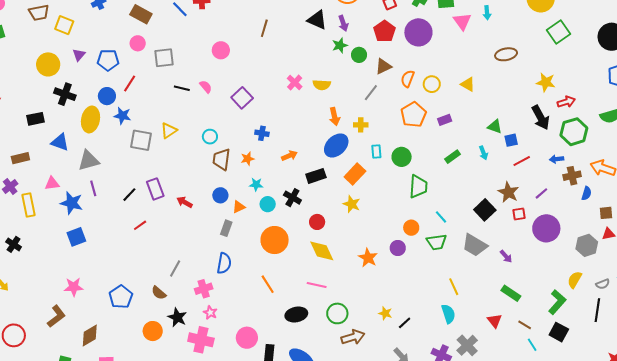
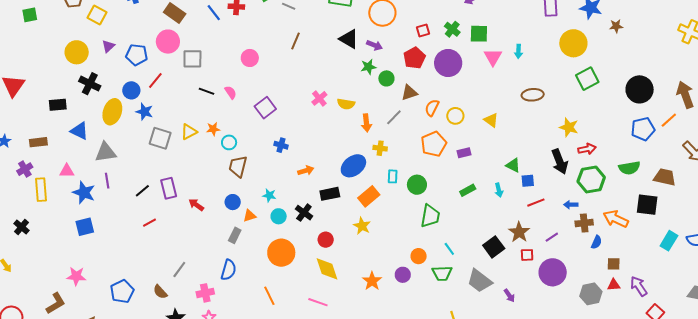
purple arrow: (343, 23) -> (374, 45), turned -56
pink circle: (138, 43) -> (168, 42), size x1.5
orange arrow: (335, 117) -> (366, 123), moved
orange star: (248, 159) -> (213, 129), moved

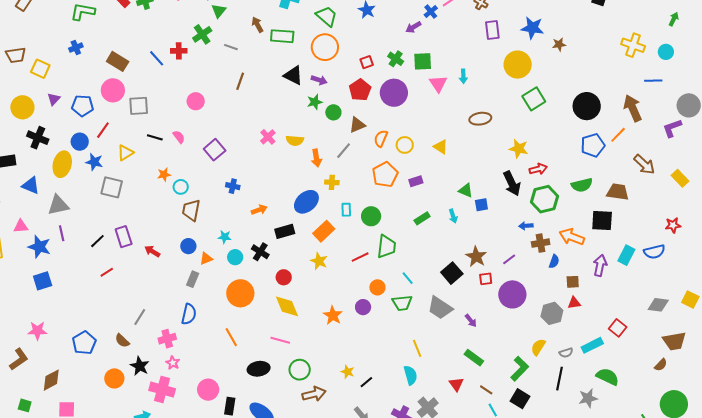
yellow triangle: (189, 132) -> (125, 153), moved
red line: (536, 203) -> (360, 257), moved
purple arrow: (639, 286) -> (600, 265), moved, turned 50

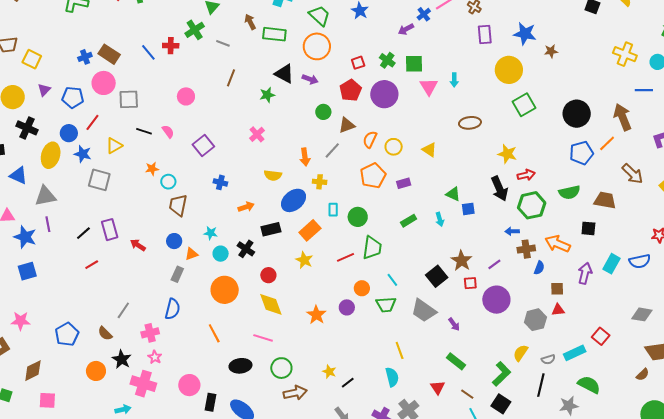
blue cross: (76, 48) -> (85, 57), moved
green star: (315, 102) -> (267, 95), moved
yellow semicircle: (295, 140) -> (273, 175), moved
black square: (602, 220) -> (588, 228), size x0.7

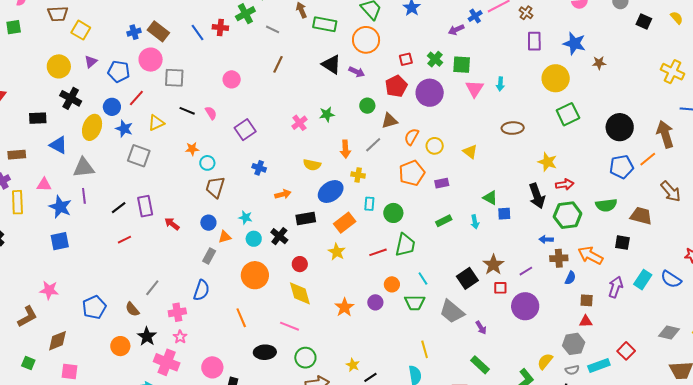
green star: (267, 95) -> (327, 114), moved
blue semicircle: (640, 261) -> (671, 279), turned 40
gray hexagon: (535, 320) -> (574, 344), moved

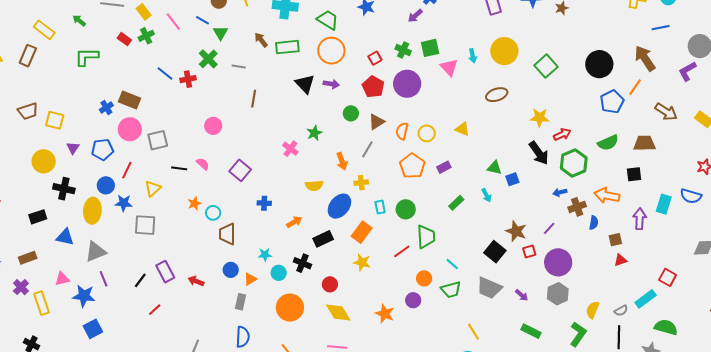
blue line: (198, 32) -> (165, 73), moved
black triangle: (331, 64) -> (305, 84), turned 30
yellow circle: (556, 78) -> (504, 51), moved
gray hexagon: (574, 344) -> (558, 294), moved

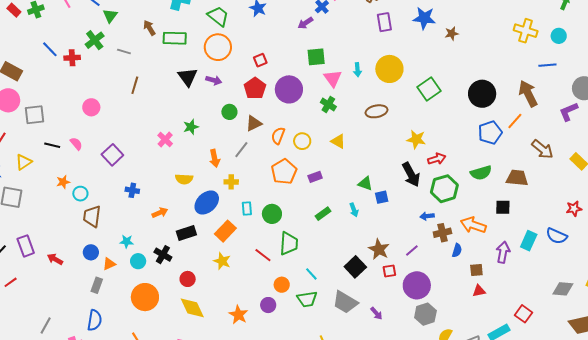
green cross: (403, 50) -> (328, 104), moved
red line: (402, 251) -> (263, 255), turned 66
gray hexagon: (558, 294) -> (425, 314), moved

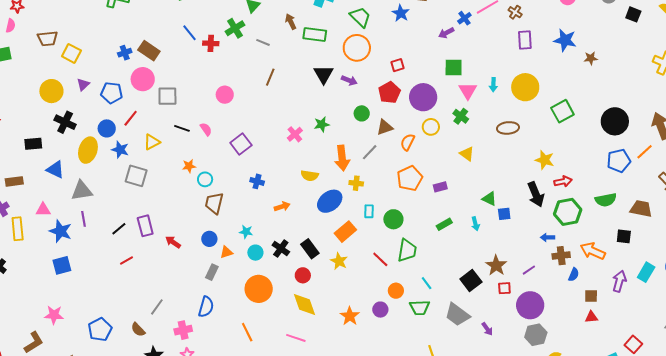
yellow circle: (302, 141) -> (431, 127), moved
orange arrow: (215, 158) -> (342, 158), size x1.4
black rectangle: (186, 233) -> (310, 249), moved, turned 66

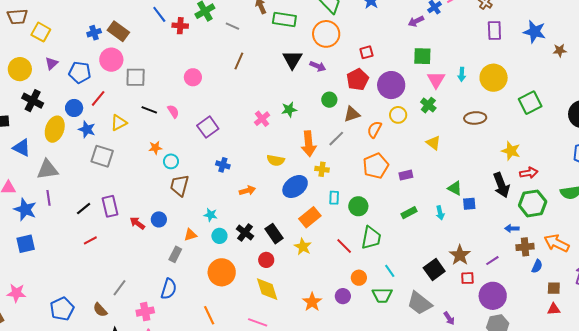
blue circle: (209, 239) -> (159, 219), moved

